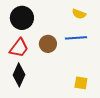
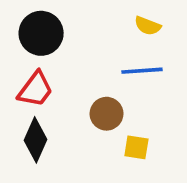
brown circle: (48, 44) -> (107, 114), moved
yellow square: (81, 83) -> (136, 147), moved

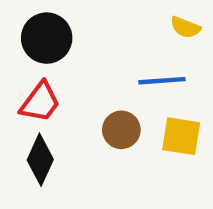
yellow semicircle: (148, 26) -> (185, 27), moved
yellow square: (136, 147) -> (181, 136), moved, size x1.4

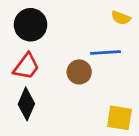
brown circle: (121, 130) -> (79, 72), moved
yellow square: (181, 136) -> (119, 118), moved

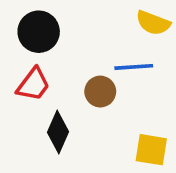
yellow semicircle: (121, 18) -> (153, 23), size x1.4
black diamond: (26, 104) -> (58, 132), moved

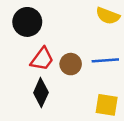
blue line: (134, 67) -> (105, 60), moved
red trapezoid: (33, 85) -> (42, 59), moved

